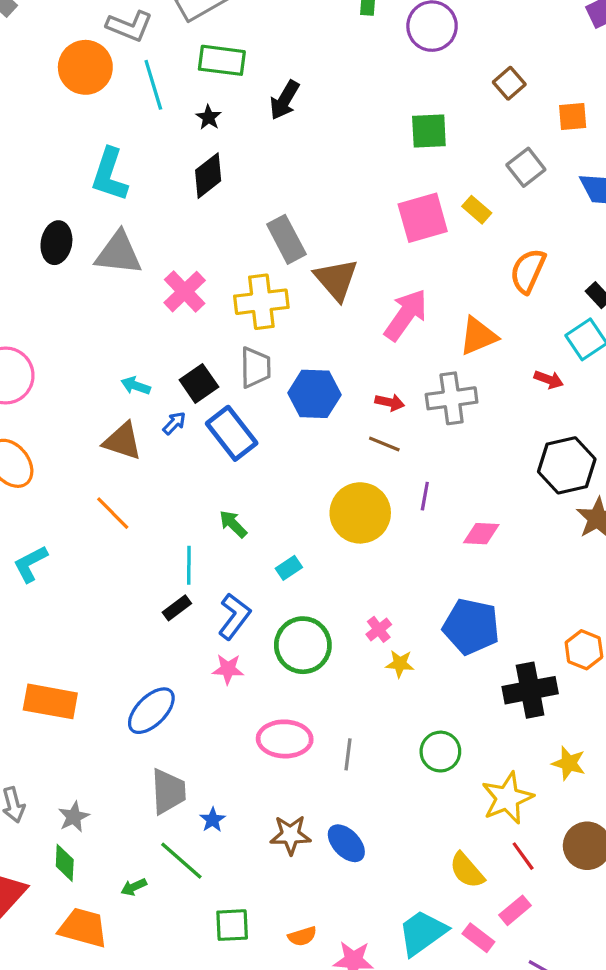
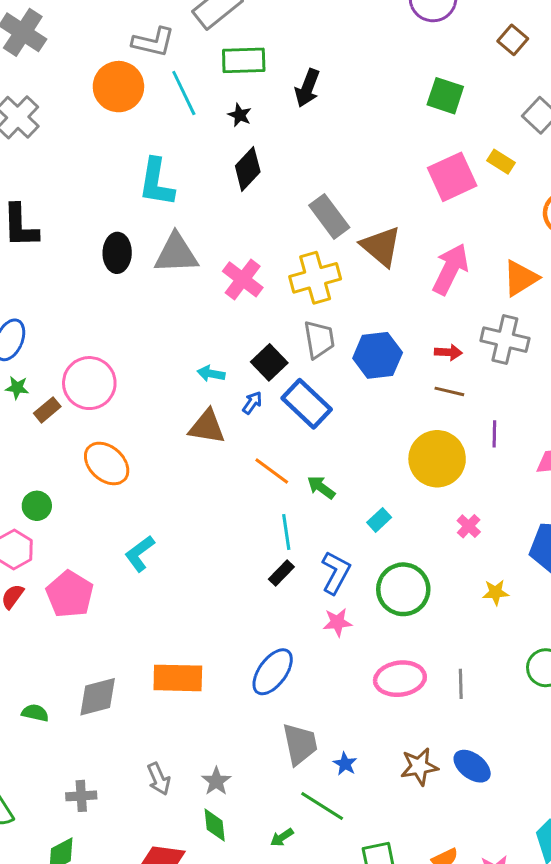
green square: (429, 131) -> (445, 96), turned 30
gray cross: (452, 398) -> (505, 340), turned 30
orange line: (113, 513) -> (272, 471), moved
pink cross: (379, 629) -> (469, 526), moved

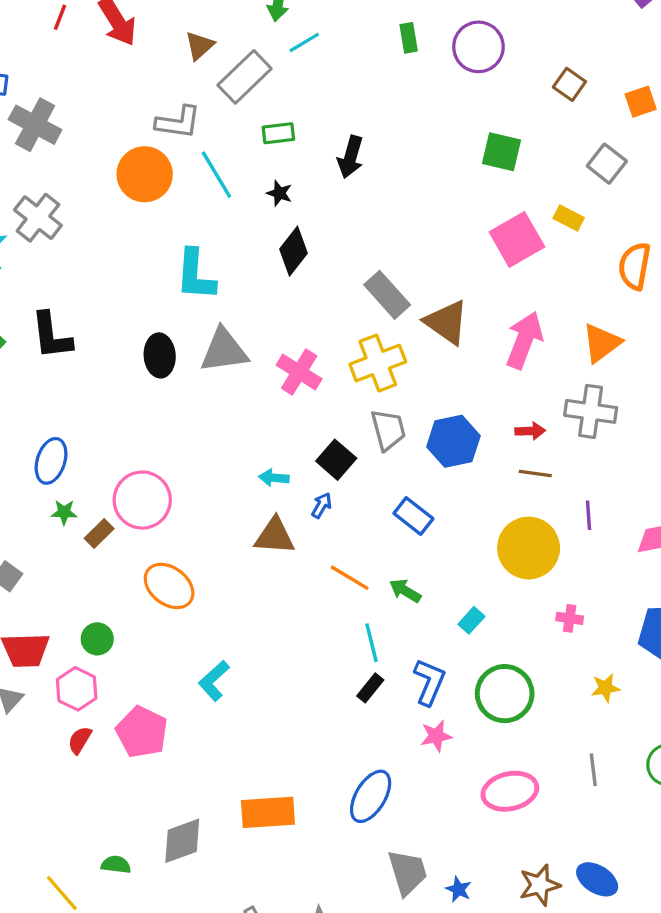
green rectangle: (244, 60) -> (278, 133), size x0.7
blue rectangle: (307, 404) -> (413, 516), moved, size x0.7
pink cross: (469, 526) -> (570, 618), turned -30
gray line: (461, 684) -> (593, 770), moved

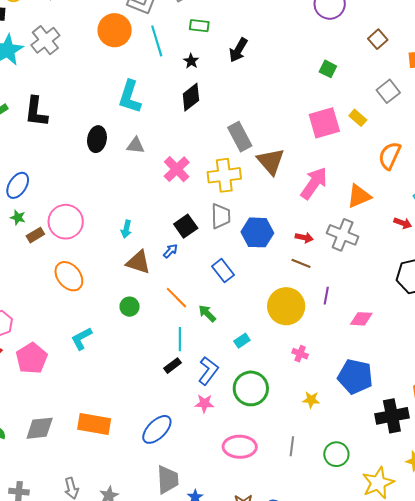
green square: (502, 152) -> (328, 69), size x0.7
gray triangle: (224, 350) -> (136, 146), size x0.6
cyan arrow: (274, 478) -> (126, 229), moved, turned -96
green circle: (97, 639) -> (130, 307), moved

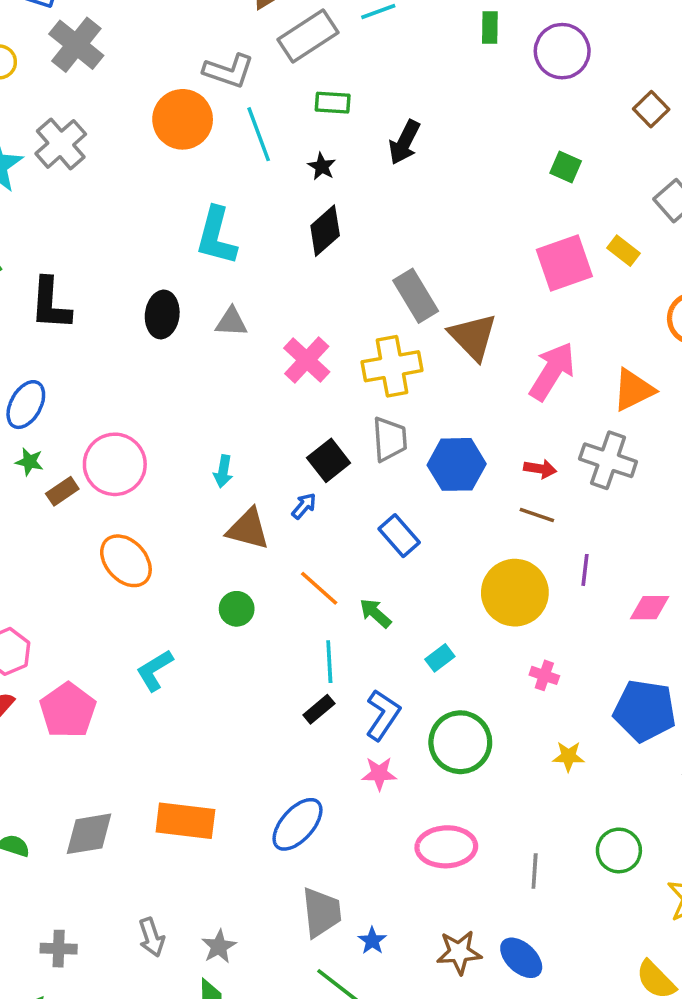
black L-shape: (36, 112) -> (50, 304), moved
gray line: (292, 446) -> (535, 871), moved

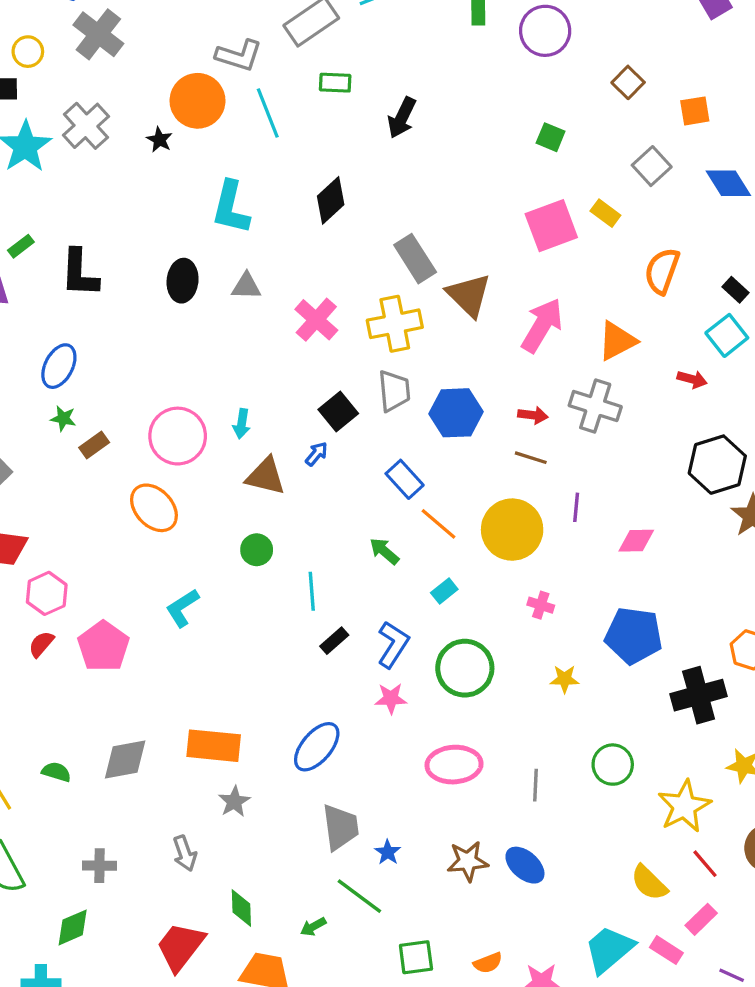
black star: (322, 166) -> (159, 140), moved
pink circle: (115, 464) -> (178, 436), moved
orange line: (319, 588) -> (439, 524), moved
cyan line: (329, 662) -> (312, 591), moved
gray star: (219, 947) -> (234, 802), moved

